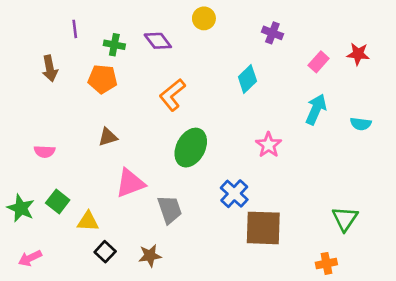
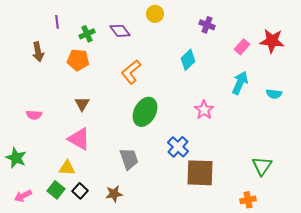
green cross: (114, 45) -> (87, 34), turned -35
red star: (358, 54) -> (272, 41), size x1.4
brown triangle: (108, 137) -> (82, 104), turned -42
pink triangle: (130, 183) -> (79, 139), moved, turned 50
green square: (58, 202) -> (56, 190), moved

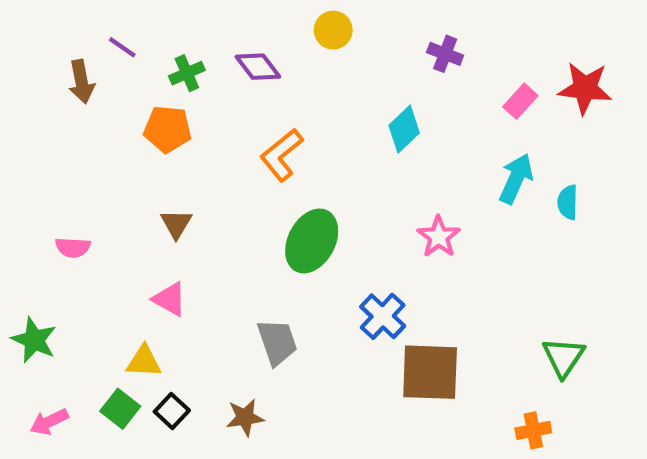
purple line: (57, 22) -> (122, 47), turned -48
brown arrow: (38, 52) -> (81, 82), moved
cyan semicircle: (274, 94) -> (568, 202), moved, turned 84
pink triangle: (79, 139) -> (170, 299), size x0.7

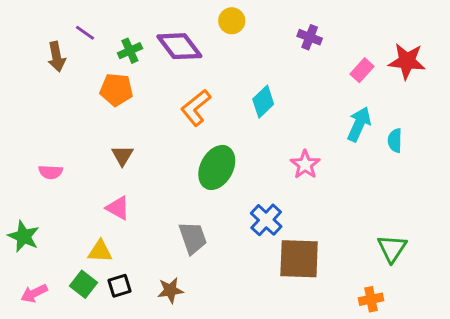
purple diamond: (258, 67) -> (179, 46), size x1.4
cyan diamond: (404, 129) -> (263, 102), moved
black square: (172, 411) -> (119, 286), turned 30

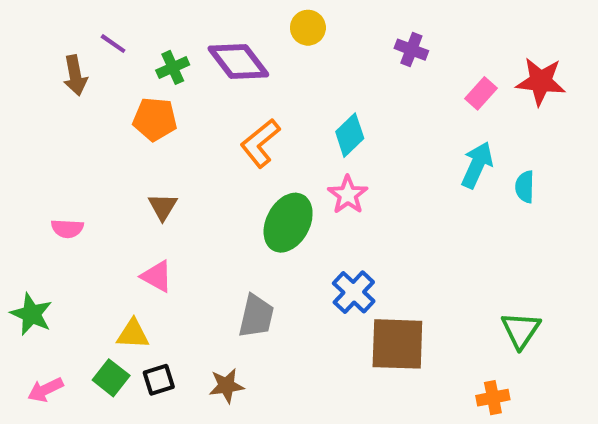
pink star: (305, 165) -> (348, 195), moved
gray trapezoid: (193, 238) -> (256, 316), turned 32

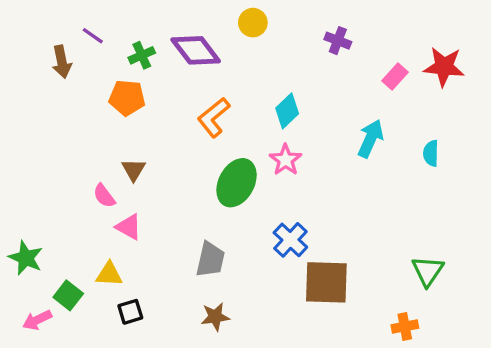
cyan arrow: (477, 165) -> (370, 139), moved
pink semicircle: (67, 229) -> (104, 196), moved, turned 50
green square: (111, 378) -> (68, 295), moved
brown star: (226, 386) -> (215, 317), moved

